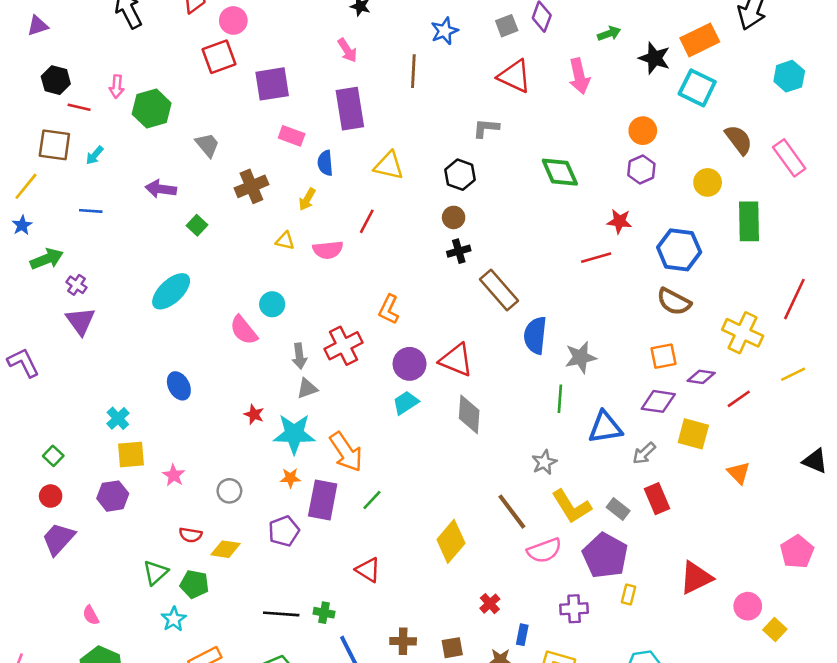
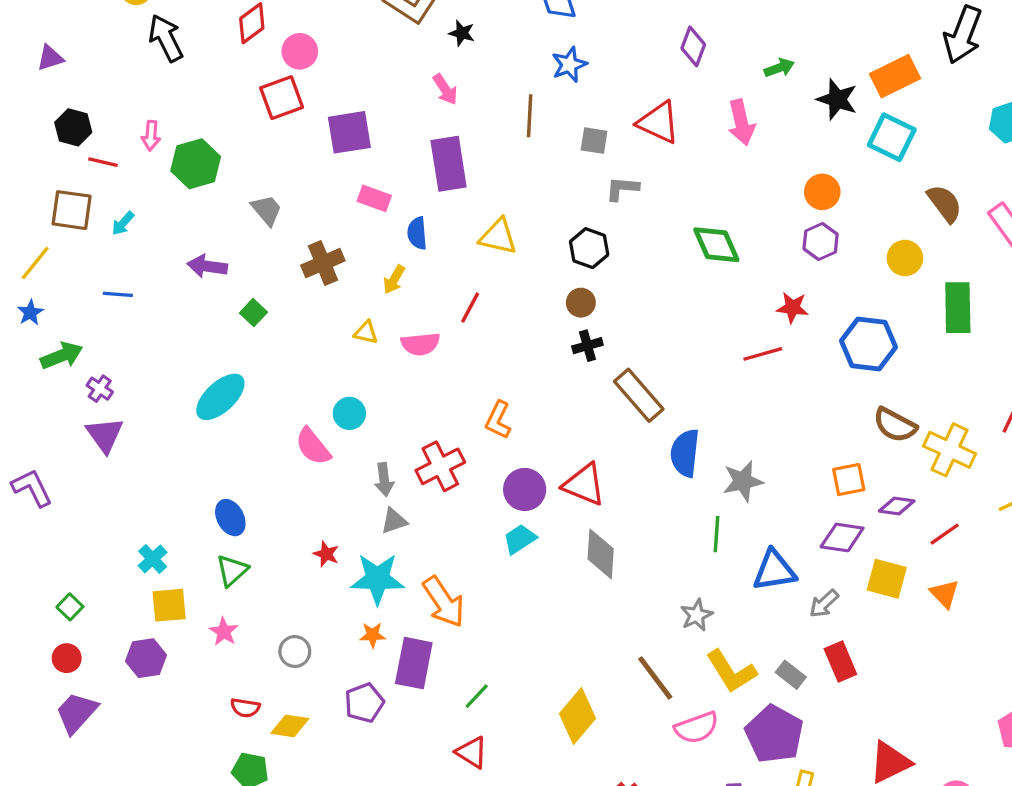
gray square: (507, 26) -> (594, 141), moved, turned 30
brown semicircle: (674, 302) -> (895, 425), moved
orange triangle: (739, 473) -> (945, 594), moved
green line: (372, 500) -> (477, 696), moved
green triangle: (156, 572) -> (232, 570), moved

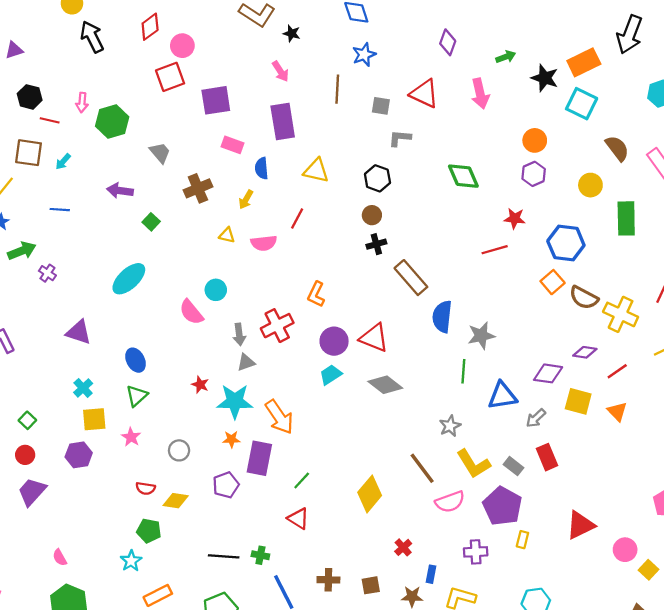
purple triangle: (105, 435) -> (79, 332), moved, turned -36
orange square: (849, 480) -> (553, 282), moved, turned -30
gray diamond: (601, 554) -> (385, 385), turned -56

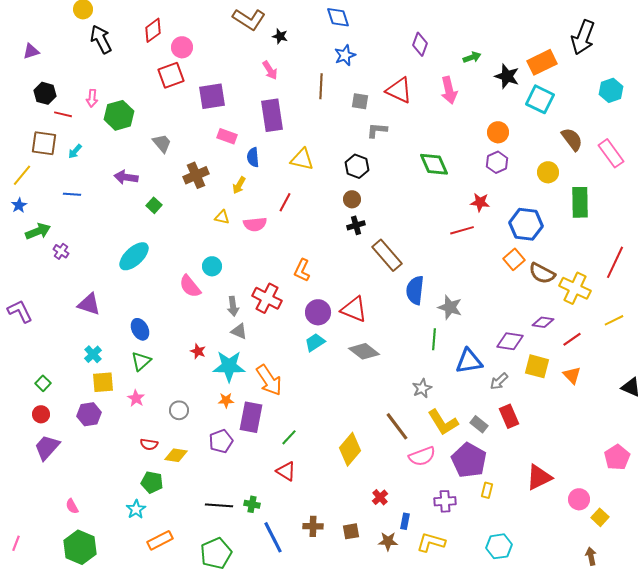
red cross: (277, 326) -> (267, 298), turned -36
gray star: (481, 336) -> (450, 307), turned 30
gray triangle: (246, 362) -> (239, 331), turned 42

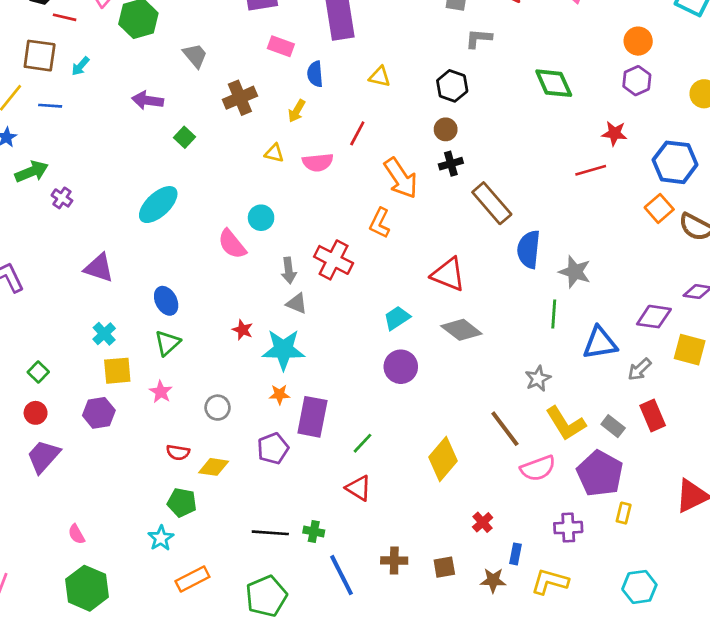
yellow triangle: (302, 159) -> (380, 77), size x0.7
blue line: (72, 194) -> (50, 106), moved
purple circle: (318, 312) -> (401, 367), moved
orange arrow: (269, 380) -> (401, 178), moved

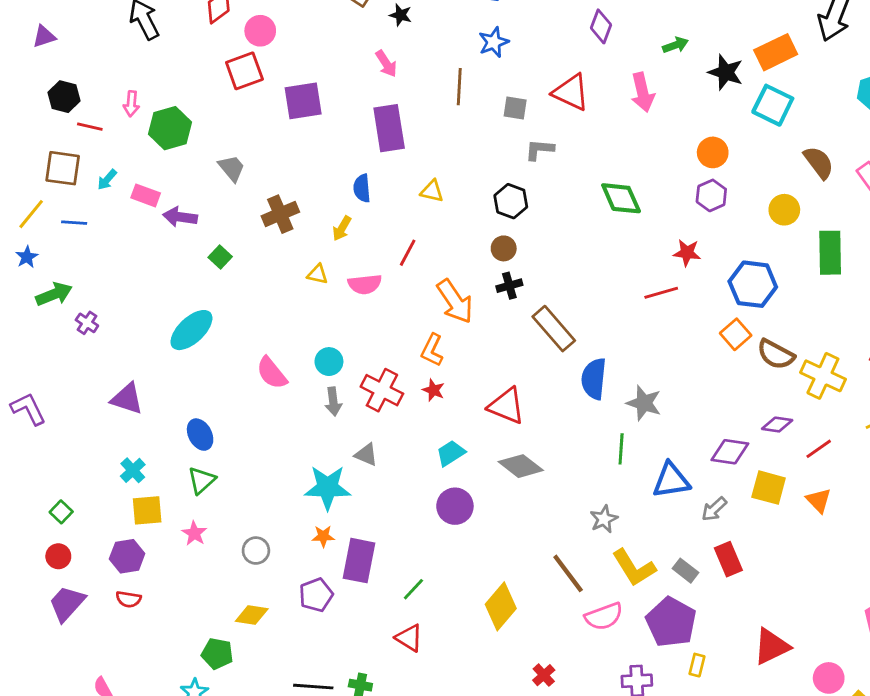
pink rectangle: (281, 46) -> (146, 195), moved
cyan circle: (261, 218) -> (329, 362), moved
gray triangle: (297, 303) -> (366, 455), moved
red star: (243, 330) -> (433, 390), moved
red semicircle: (178, 452) -> (128, 599), moved

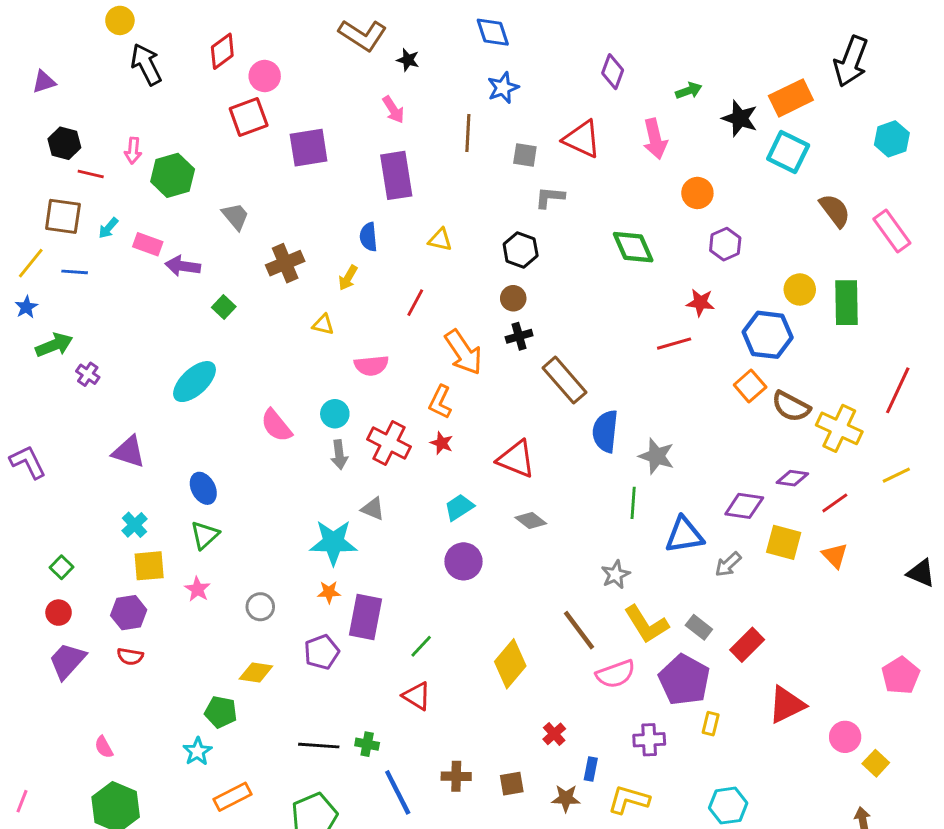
orange circle: (713, 152) -> (697, 193), moved
yellow circle: (784, 210) -> (800, 289), moved
pink semicircle: (365, 284) -> (371, 365), moved
gray diamond: (521, 466) -> (531, 520), size x0.7
red rectangle: (728, 559) -> (747, 645), moved, turned 68

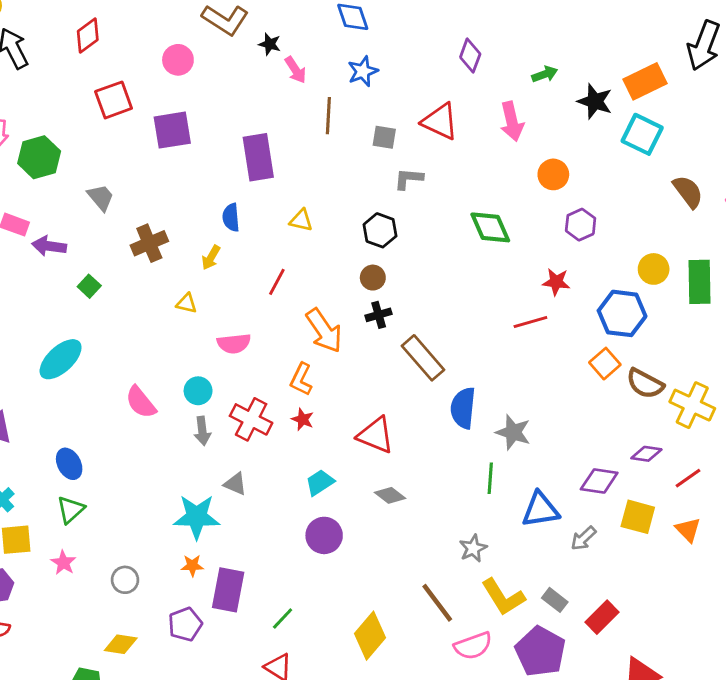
pink circle: (265, 76) -> (178, 60), moved
pink arrow: (393, 110) -> (295, 70), moved

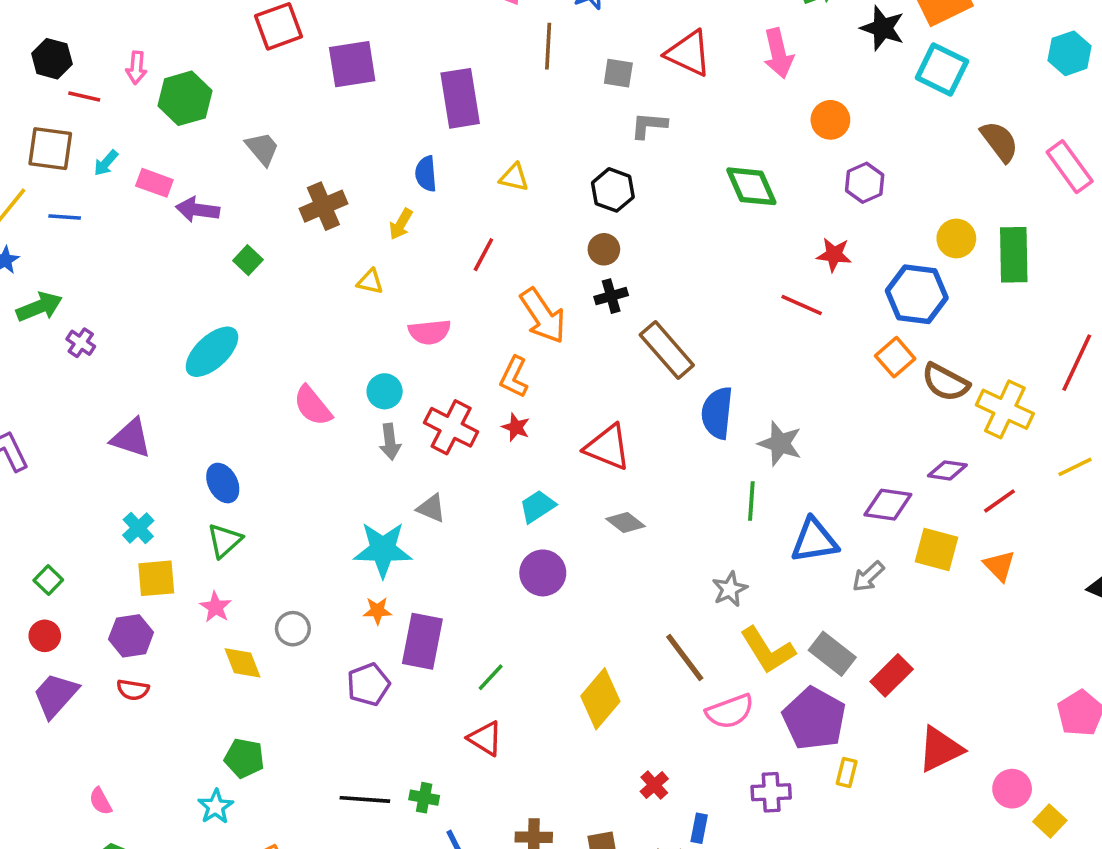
red line: (530, 322) -> (802, 305), turned 40
gray rectangle: (555, 600) -> (832, 654), size x1.4
yellow diamond: (121, 644) -> (243, 663), moved, turned 60

